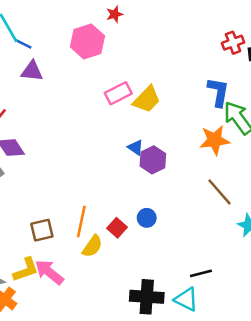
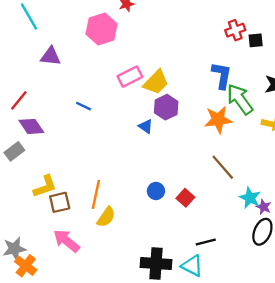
blue line: (23, 44) -> (83, 106), moved
purple hexagon: (153, 160) -> (166, 107), moved
red square: (117, 228) -> (185, 198), moved
yellow L-shape: (26, 270) -> (45, 186), moved

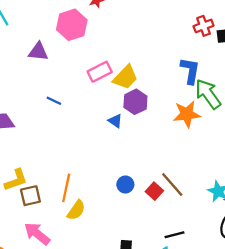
purple triangle: (51, 56) -> (38, 52), moved
brown line: (223, 167) -> (172, 184), moved

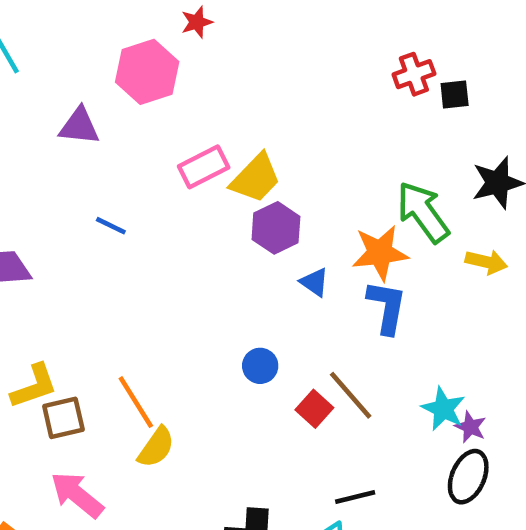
blue L-shape: (190, 71) -> (387, 307), moved
blue triangle: (115, 121) -> (314, 282), moved
blue circle: (125, 184) -> (260, 366), moved
orange line: (66, 188) -> (136, 402), turned -44

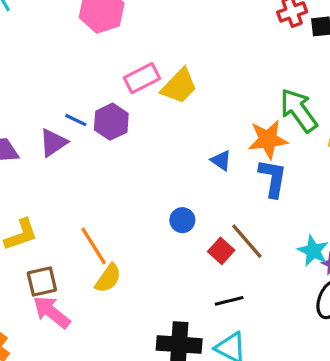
purple triangle: (79, 126) -> (53, 143), moved, turned -40
purple hexagon: (276, 228) -> (111, 122), moved
brown square: (63, 418) -> (42, 281), moved
black line: (355, 497) -> (229, 301), moved

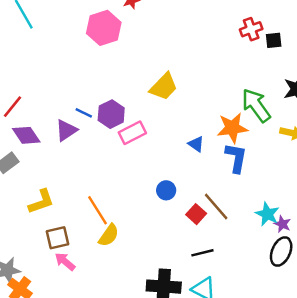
pink rectangle: (142, 78) -> (132, 133), moved
pink arrow: (52, 312) -> (65, 262), size x0.7

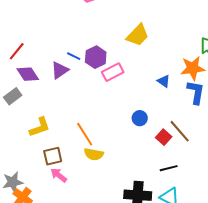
yellow semicircle: (109, 235) -> (94, 154), turned 66

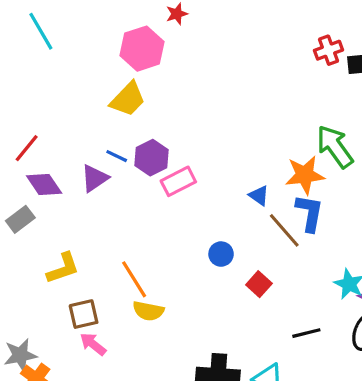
yellow trapezoid: (138, 35) -> (128, 99), moved
brown line: (180, 131) -> (284, 230), moved
black line: (169, 168) -> (306, 333), moved

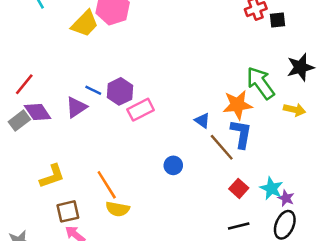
yellow trapezoid: (128, 99) -> (85, 24), moved
gray rectangle: (20, 219) -> (19, 121), moved
red square: (259, 284) -> (239, 188), moved

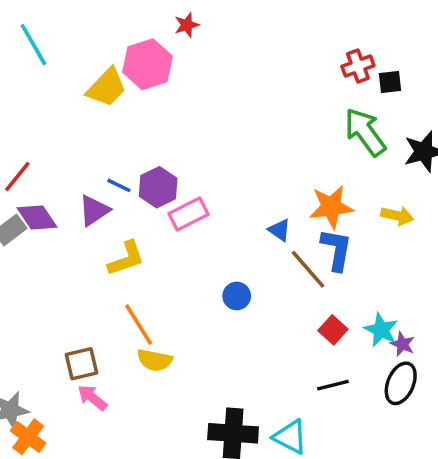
green arrow: (261, 83) -> (365, 132), moved
yellow arrow: (294, 110) -> (397, 216), moved
yellow L-shape: (52, 176) -> (126, 259), moved

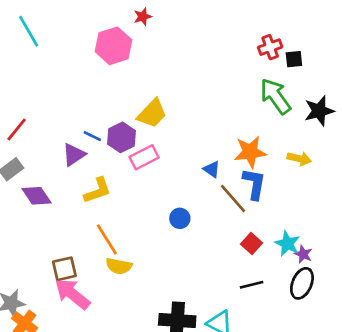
yellow trapezoid: (107, 87) -> (152, 113), moved
purple diamond: (37, 218) -> (37, 196), moved
pink arrow: (92, 398) -> (72, 294), size x1.6

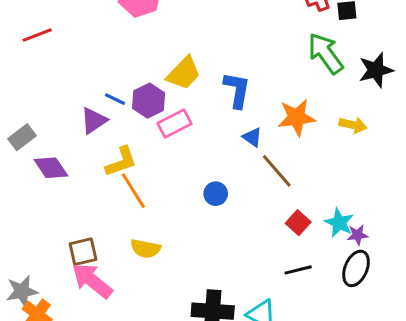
red line: (17, 129) -> (37, 35), moved, turned 30
blue L-shape: (254, 184) -> (237, 90), moved
orange line: (107, 240) -> (133, 191), moved
purple star: (303, 254) -> (358, 235), turned -30

